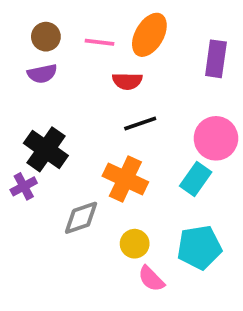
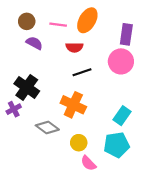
purple semicircle: (42, 74) -> (34, 43), moved, turned -140
pink circle: (216, 138) -> (121, 61), moved
cyan rectangle: (196, 179) -> (122, 116), moved
gray diamond: (81, 218) -> (47, 128), turned 55

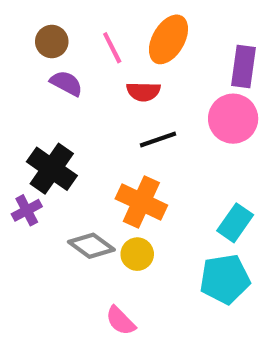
pink line: (58, 25) -> (112, 48), turned 56
yellow circle: (79, 143) -> (137, 254), moved
pink semicircle: (88, 163) -> (121, 321), moved

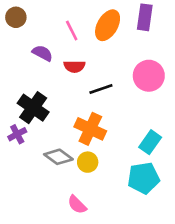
brown circle: (52, 42) -> (16, 17), moved
purple rectangle: (243, 67) -> (145, 17), moved
red semicircle: (143, 92) -> (74, 66), moved

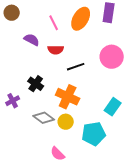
black cross: (33, 108) -> (36, 84), moved, size x0.7
cyan pentagon: (143, 178) -> (94, 134), moved

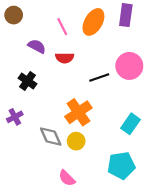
black line: (76, 67) -> (99, 78), moved
black cross: (36, 84) -> (28, 81), moved
orange cross: (68, 97) -> (78, 112), turned 30
gray diamond: (44, 118) -> (51, 136), turned 30
cyan pentagon: (94, 134) -> (121, 165), moved

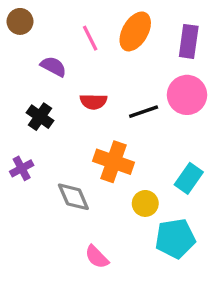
purple rectangle: (126, 15) -> (189, 41), moved
red semicircle: (65, 58) -> (93, 102), moved
orange cross: (78, 112) -> (114, 162), turned -36
yellow circle: (76, 141) -> (145, 203), moved

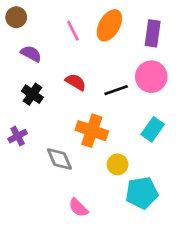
purple semicircle: (53, 67) -> (31, 54), moved
red semicircle: (93, 102) -> (76, 82), turned -150
cyan rectangle: (189, 178) -> (153, 129), moved

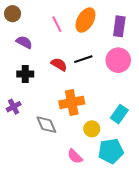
black line: (116, 90) -> (83, 59), moved
black cross: (32, 94) -> (25, 74), turned -35
cyan rectangle: (153, 129) -> (119, 114), moved
orange cross: (92, 131) -> (72, 102), turned -30
pink semicircle: (78, 208) -> (75, 156), moved

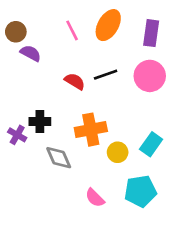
brown circle: (13, 14) -> (16, 32), moved
black cross: (25, 74) -> (40, 121), moved
purple cross: (14, 107) -> (17, 135), turned -32
yellow circle: (92, 129) -> (118, 152), moved

